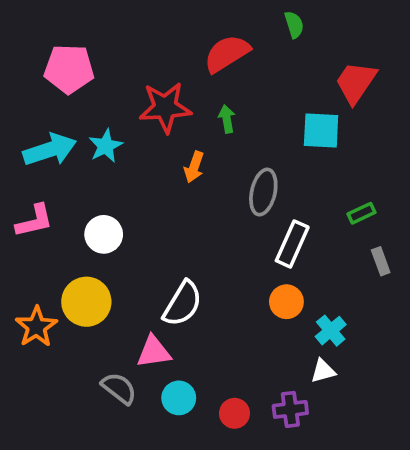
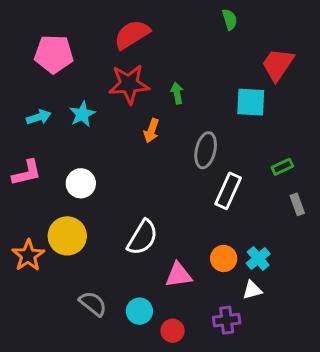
red semicircle: (227, 54) -> (132, 34), moved
cyan arrow: (50, 150) -> (39, 117), size x0.6
orange circle: (286, 302) -> (224, 258), moved
pink triangle: (154, 352) -> (179, 275), moved
red circle: (234, 413) -> (173, 331), moved

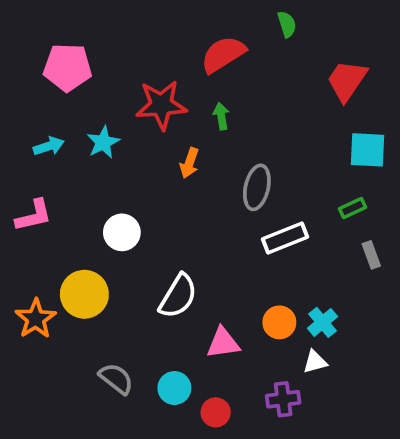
red semicircle: (132, 34) -> (223, 54), moved
cyan square: (251, 102) -> (367, 150), moved
white circle: (81, 183) -> (122, 232), moved
white rectangle: (228, 191) -> (285, 238), turned 44

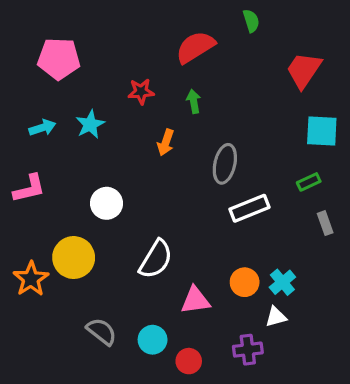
red star: (161, 105) -> (141, 92), size x0.6

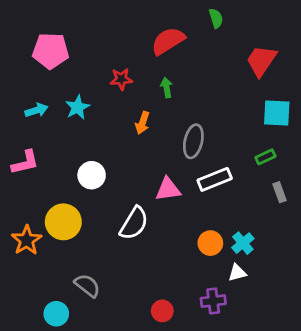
pink triangle: (195, 300) -> (168, 189), moved
cyan circle: (153, 340) -> (56, 314), moved

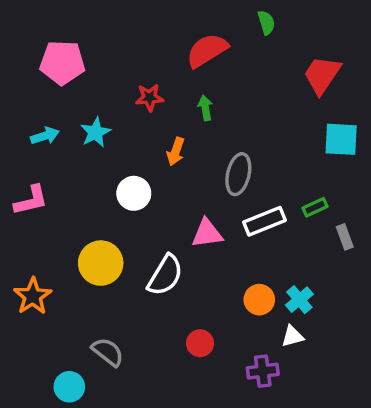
green rectangle: (265, 157) -> (315, 207), moved
white circle: (92, 175) -> (134, 193), moved
yellow circle: (63, 222) -> (101, 263), moved
red circle: (162, 311) -> (200, 343), moved

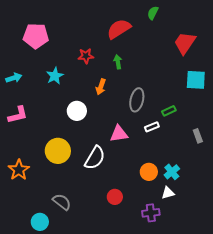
green semicircle: (266, 23) -> (153, 13), turned -136
cyan arrow: (45, 136) -> (14, 78), moved
green rectangle: (315, 207) -> (169, 111), moved
white rectangle: (265, 221) -> (152, 127), size x0.6

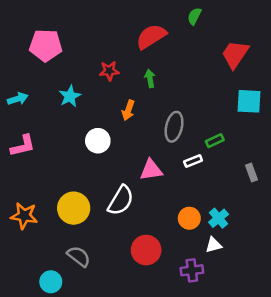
yellow circle: (58, 151) -> (74, 208), moved
orange star: (19, 170) -> (24, 216), turned -30
red circle: (115, 197) -> (146, 250), size x1.5

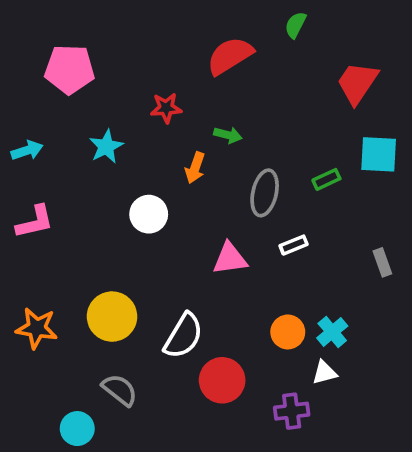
green arrow: (150, 78) -> (228, 135), moved, turned 114
green rectangle: (215, 141) -> (326, 179), moved
white semicircle: (121, 200) -> (183, 336), moved

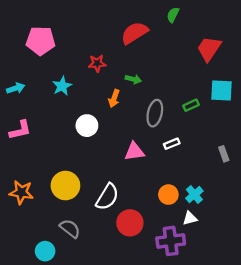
purple cross: (292, 411) -> (171, 241), size x1.4

